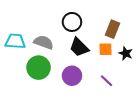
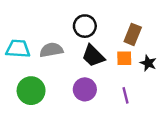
gray semicircle: (44, 42) -> (51, 50), turned -30
green circle: (39, 68) -> (31, 91), moved
purple line: (106, 81) -> (125, 95), turned 32

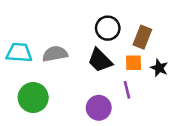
black circle: (85, 26) -> (108, 28), moved
purple circle: (85, 89) -> (99, 108), moved
purple line: (125, 95) -> (127, 90), moved

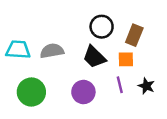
black star: (159, 68) -> (146, 86), moved
purple circle: (99, 108) -> (83, 92), moved

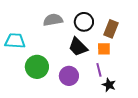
gray semicircle: (52, 51) -> (53, 20), moved
black star: (146, 86) -> (109, 85), moved
green circle: (31, 92) -> (37, 67), moved

